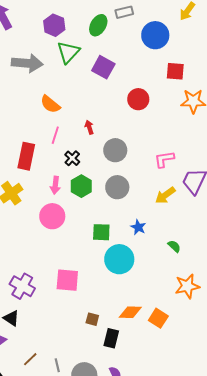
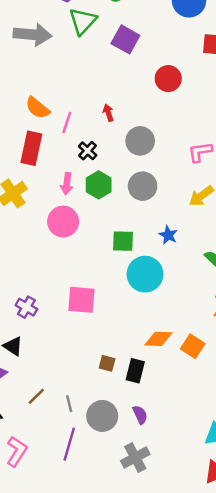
orange semicircle: (50, 104) -> (37, 108), moved
purple cross: (22, 286) -> (26, 307), size x0.7
brown square: (92, 319) -> (107, 363), moved

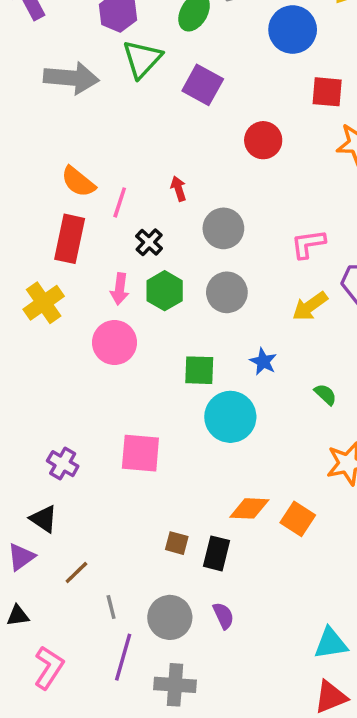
brown line: (36, 396) -> (76, 572), moved
gray line: (69, 404) -> (111, 607), moved
gray cross: (135, 457) -> (175, 685), moved, turned 32

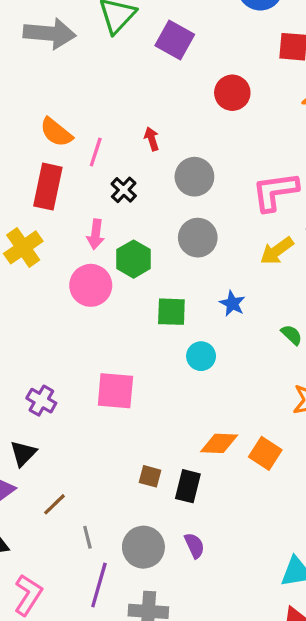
pink L-shape: (308, 244) -> (275, 192), size x1.4
green hexagon: (165, 291) -> (134, 259), moved
cyan circle: (230, 417) -> (201, 356), size x0.6
black triangle: (44, 519) -> (23, 453), turned 40

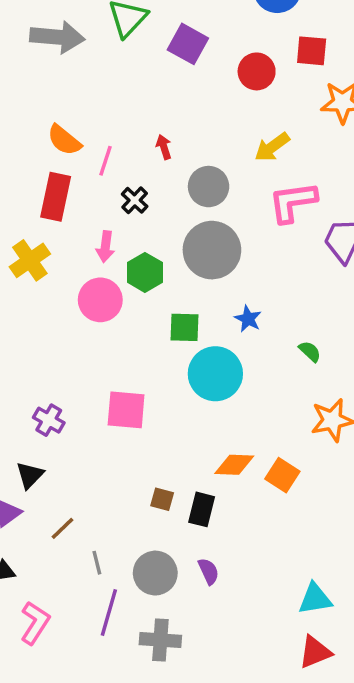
red circle: (232, 93) -> (257, 71), moved
gray circle: (198, 238) -> (212, 250), size x1.4
yellow arrow: (277, 251) -> (272, 147), moved
cyan circle: (201, 356) -> (215, 374), size x1.8

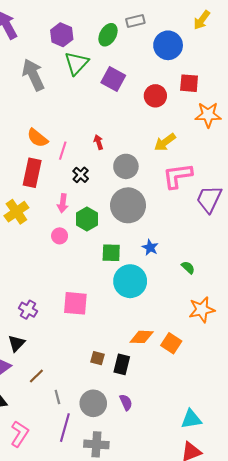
gray arrow: (57, 37) -> (33, 75), turned -120
pink circle: (100, 300) -> (60, 236), size x0.6

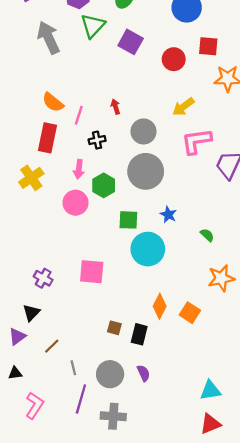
black cross: (81, 175) -> (97, 140), turned 35
pink circle: (60, 236) -> (76, 203), size x1.5
orange diamond: (142, 337) -> (160, 306), turned -65

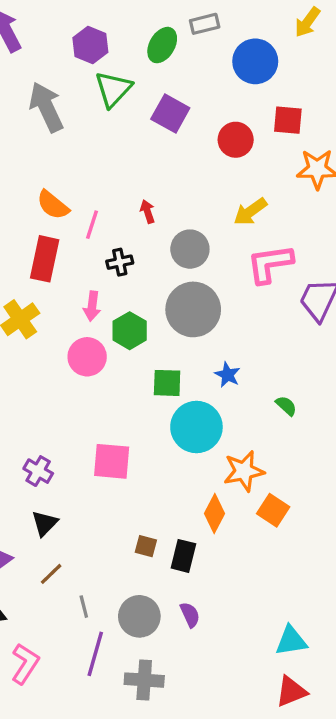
orange star: (221, 278) -> (244, 471), moved
black triangle: (31, 313) -> (45, 523), moved
orange square: (190, 313) -> (273, 510), moved

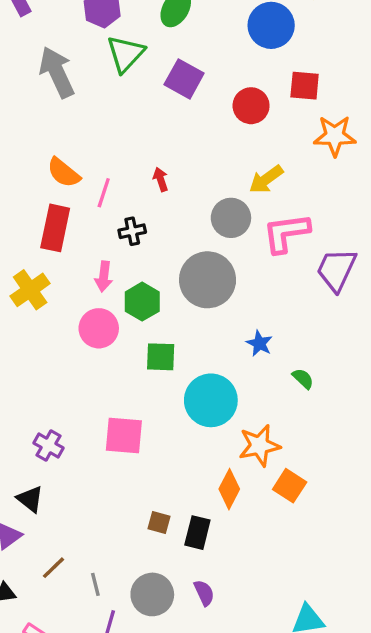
gray circle: (190, 249) -> (231, 218), moved
blue star: (227, 375) -> (259, 343), moved
green square: (167, 383) -> (161, 357), moved
black triangle: (45, 523) -> (30, 499), moved, turned -36
brown line: (51, 574) -> (54, 568), moved

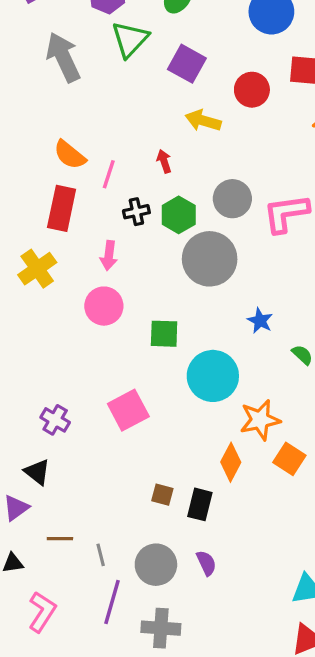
yellow arrow: (266, 179) -> (203, 121), moved, turned 52
green hexagon: (142, 302) -> (179, 215), moved
pink square: (124, 435) -> (128, 410), turned -33
brown line: (54, 568) -> (60, 539), turned 45

